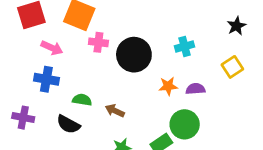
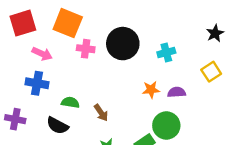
black circle: (134, 55) -> (123, 44), moved
brown arrow: (115, 111) -> (101, 113), turned -150

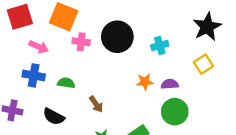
black star: (215, 33) -> (207, 27), size x1.6
green semicircle: (70, 102) -> (66, 83), moved
green circle: (166, 126) -> (175, 112), moved

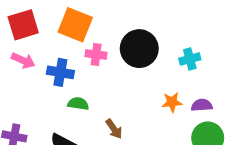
pink arrow: (39, 47) -> (23, 60), moved
blue cross: (34, 75) -> (60, 72), moved

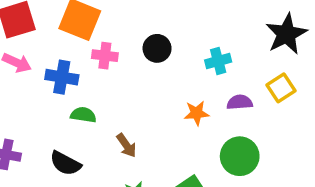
black circle: (139, 49) -> (157, 48), size x0.6
purple semicircle: (202, 105) -> (240, 102), moved

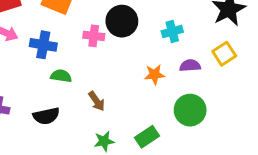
black circle: (157, 48) -> (122, 21), size x1.4
pink cross: (105, 56) -> (94, 36), moved
black semicircle: (65, 163) -> (46, 116), turned -40

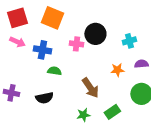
brown arrow: (97, 101) -> (90, 88), moved, size x1.5

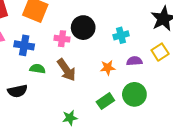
brown arrow: (90, 88) -> (66, 70), moved
black semicircle: (44, 98) -> (17, 91), moved
green rectangle: (112, 112) -> (105, 101), moved

